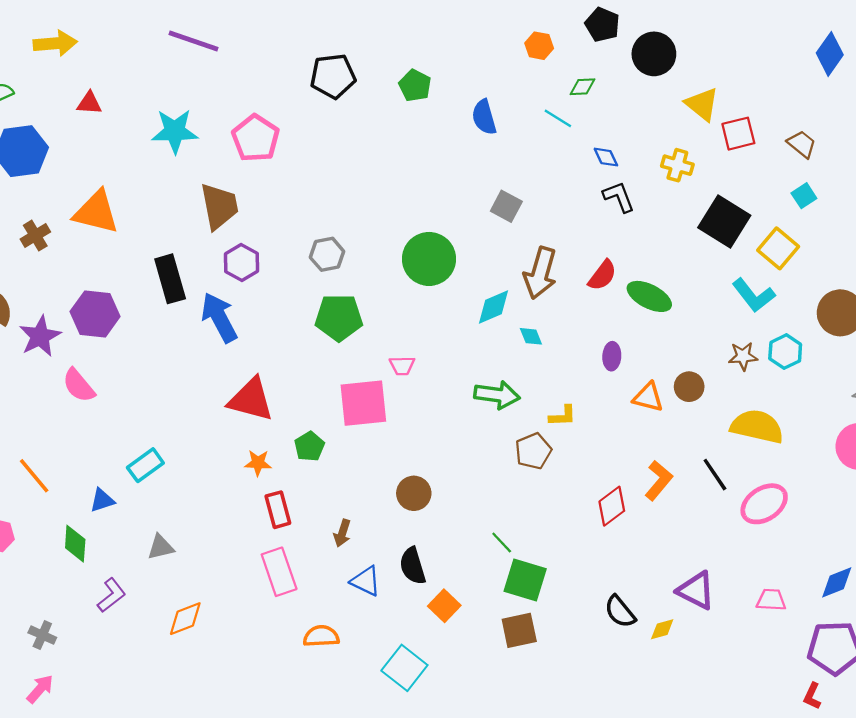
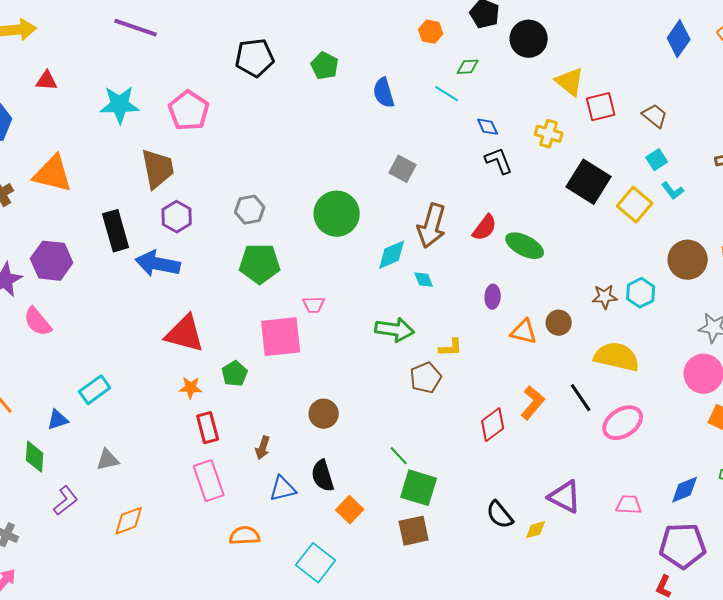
cyan L-shape: (754, 295) -> (673, 191), moved, size x0.6
blue arrow: (219, 318) -> (158, 264), turned -51
blue triangle: (366, 581) -> (283, 489), turned -40

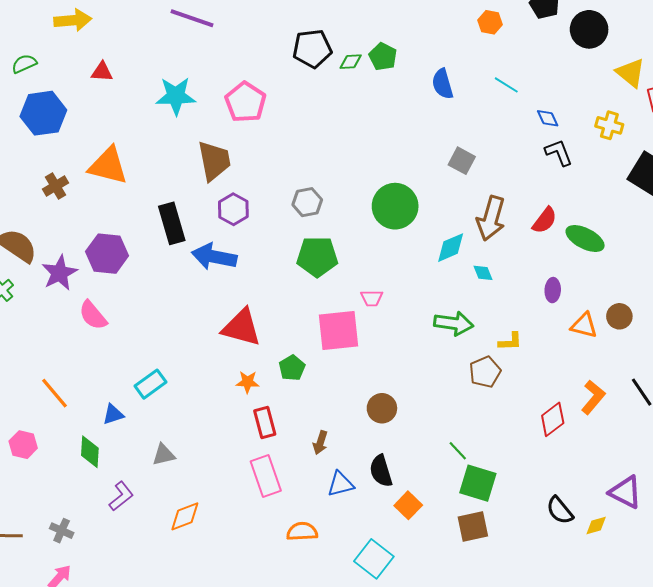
green diamond: (468, 67) -> (351, 62), moved

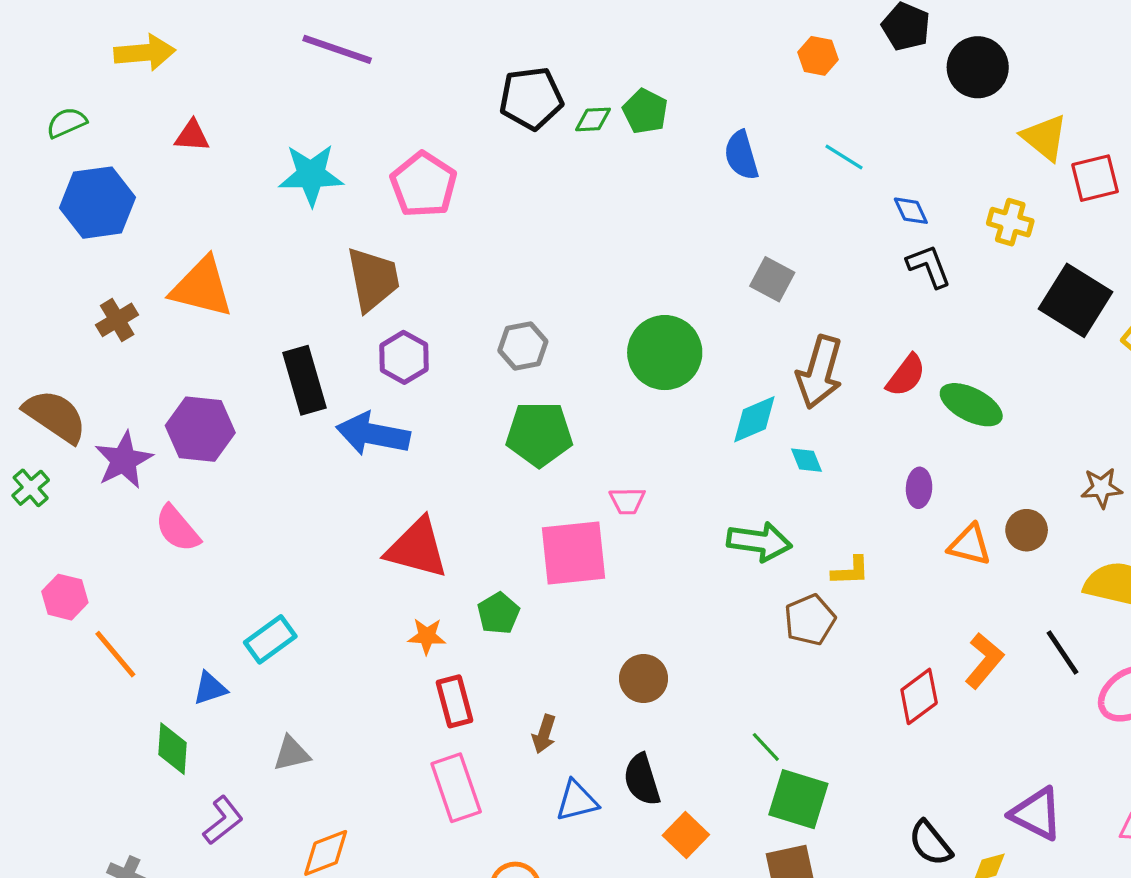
pink hexagon: (23, 445) -> (65, 597), moved

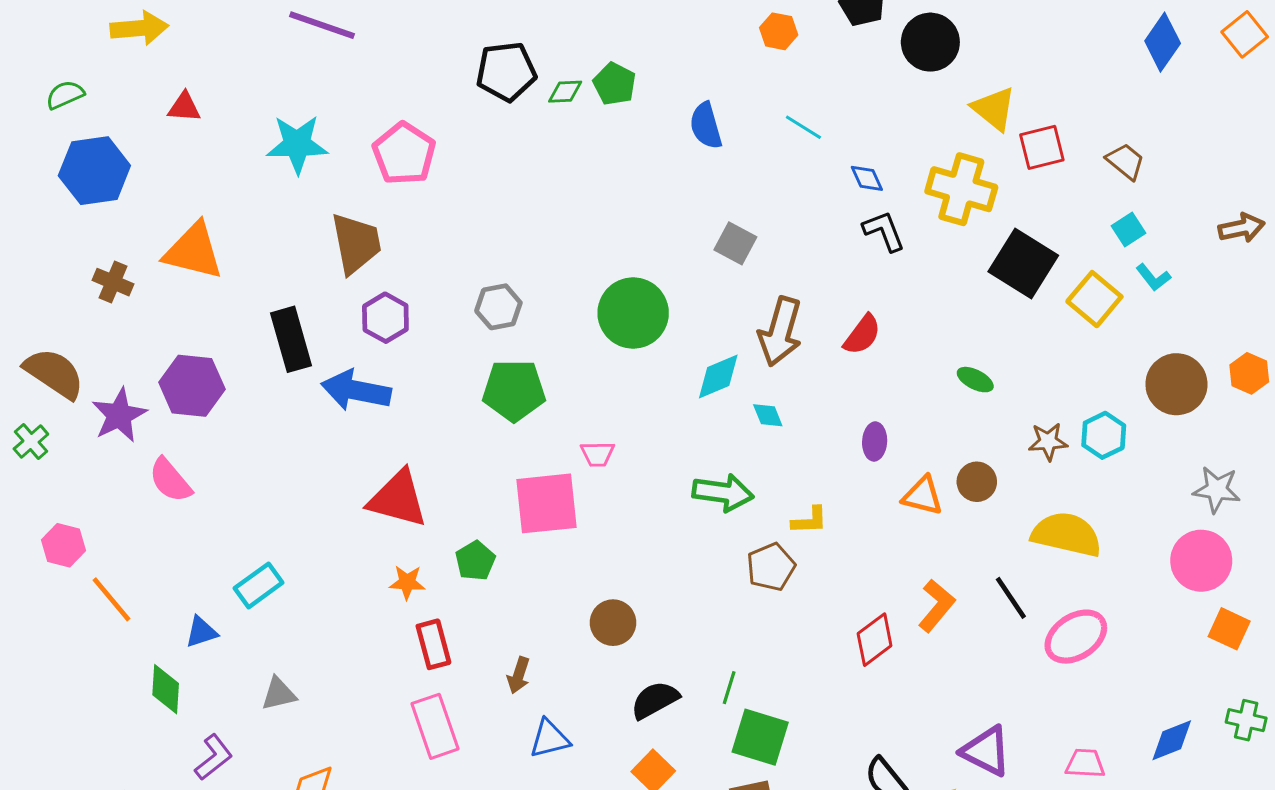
yellow cross: (1010, 222) -> (961, 189), size x1.6
brown cross: (117, 320) -> (113, 282), turned -36
green ellipse: (971, 405) -> (975, 380), moved, size x0.6
green line: (766, 747) -> (729, 688), turned 60
black semicircle: (642, 780) -> (655, 700), moved, turned 78

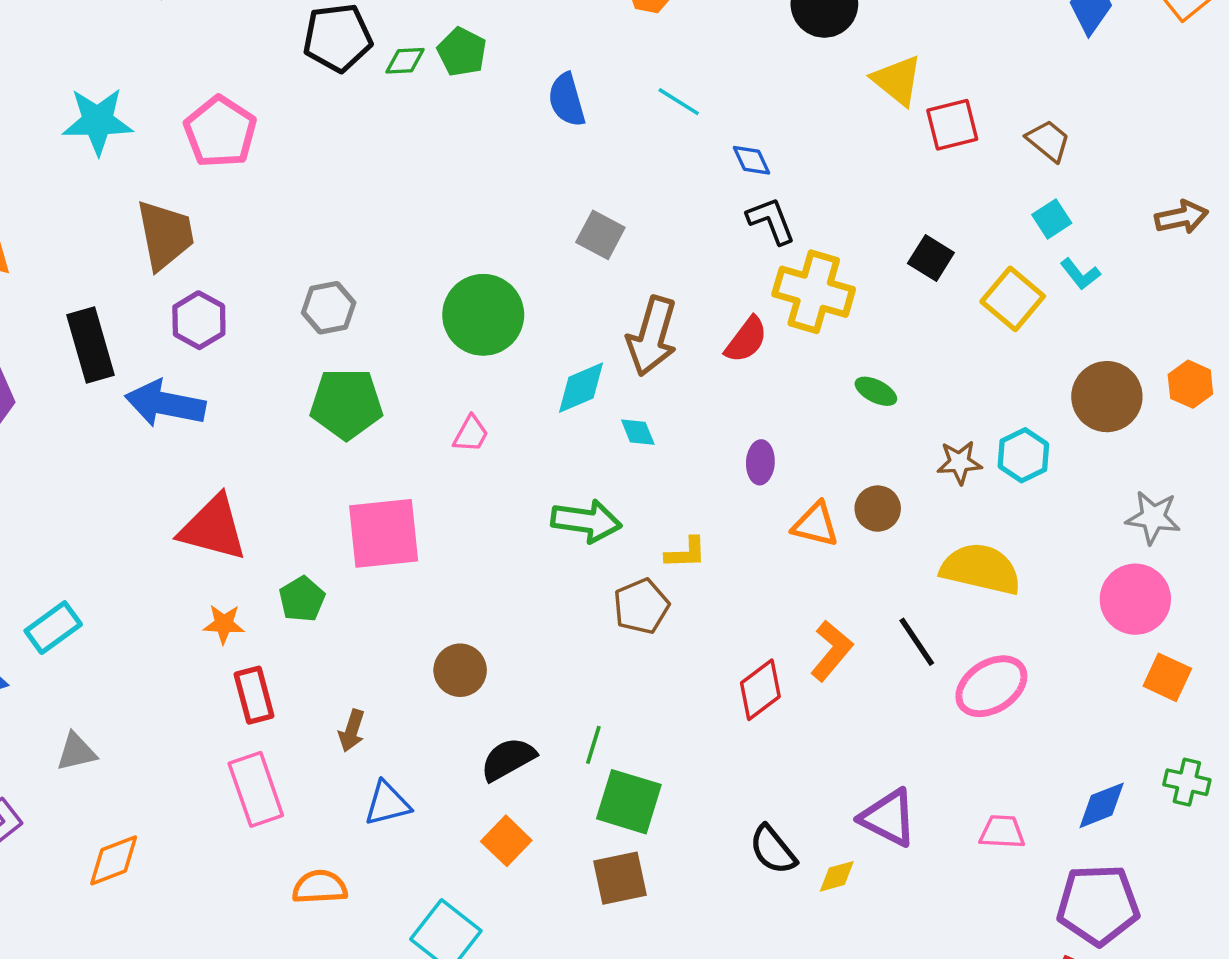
yellow cross: (961, 189) -> (814, 292), moved
black square: (1023, 263) -> (931, 258), size x0.6
pink trapezoid: (598, 454) -> (471, 434), moved, turned -60

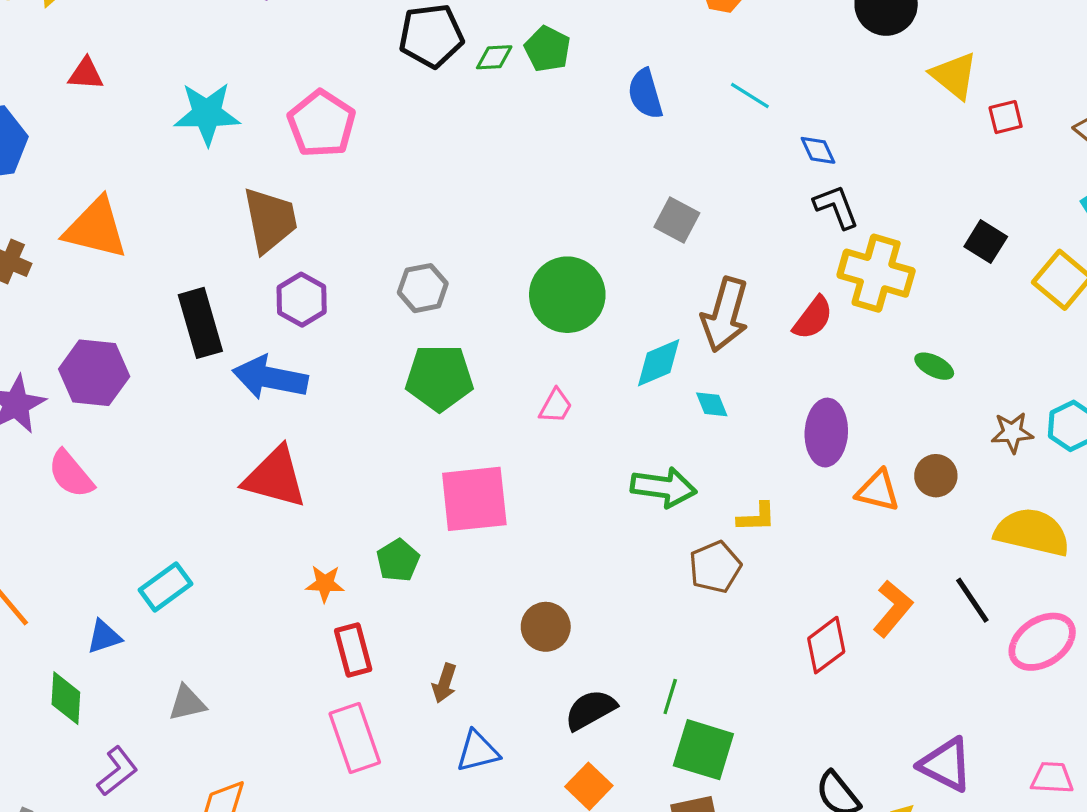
red square: (952, 125) -> (1006, 117), size x0.7
purple ellipse: (760, 462) -> (826, 433), size x1.6
red triangle: (213, 528) -> (275, 477), moved

